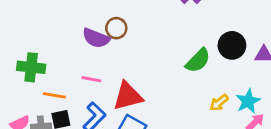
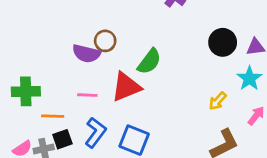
green semicircle: (198, 61) -> (149, 61), moved
red triangle: (128, 96) -> (126, 87), moved
cyan star: (248, 101) -> (249, 78), moved

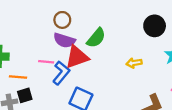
purple semicircle: (86, 54) -> (64, 40), moved
yellow arrow: (218, 101) -> (134, 63), moved, turned 35
blue L-shape: (95, 132) -> (61, 73), moved

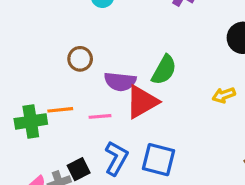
brown circle: (62, 20) -> (80, 59), moved
blue L-shape: (61, 73) -> (116, 158), moved
orange line: (18, 77) -> (60, 110), moved

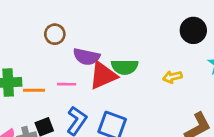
green semicircle: (164, 70) -> (125, 67), moved, turned 55
orange line: (60, 110) -> (34, 90), moved

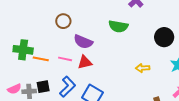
green semicircle: (125, 67) -> (118, 26), moved
red triangle: (103, 75) -> (85, 62), moved, size x0.7

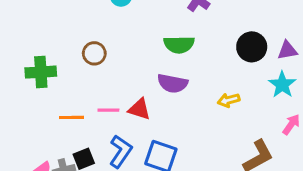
purple semicircle: (83, 42) -> (172, 83), moved
green cross: (23, 50) -> (41, 72), moved
red triangle: (85, 62) -> (139, 109), turned 42

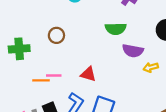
purple semicircle: (172, 83) -> (133, 51), moved
pink line: (108, 110) -> (54, 76), moved

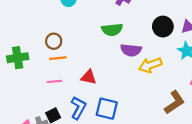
yellow arrow: (151, 67) -> (150, 65), size x1.5
orange line: (41, 80) -> (58, 58), moved

